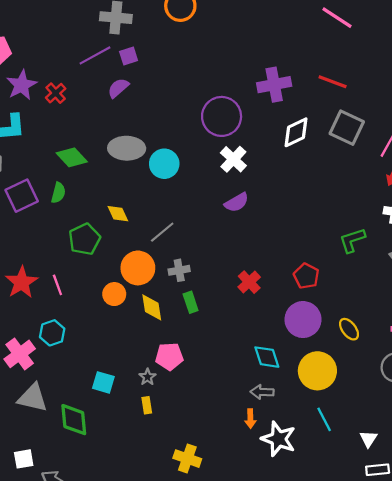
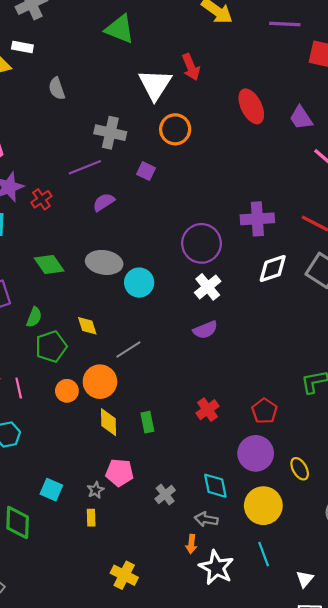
purple square: (129, 56) -> (146, 171), moved, turned 36
green semicircle: (58, 193) -> (34, 317), moved
gray cross: (179, 270) -> (165, 495), moved, turned -36
orange circle: (114, 294) -> (67, 391), moved

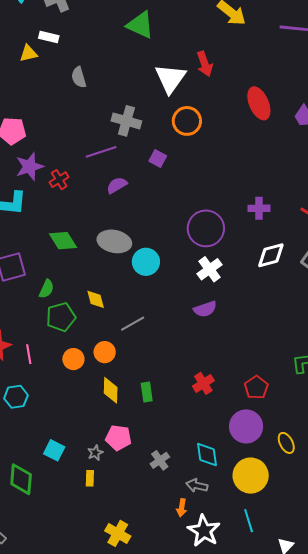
purple cross: (257, 219) -> (259, 208), size x0.7
orange circle: (100, 382) -> (105, 352), size x0.7

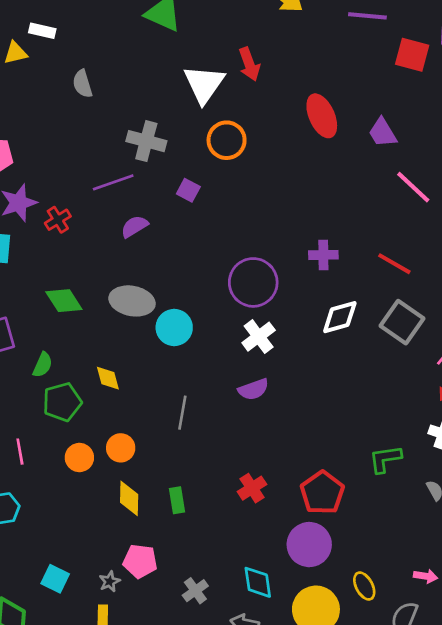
gray line: (133, 324) -> (182, 413), moved, turned -50
red pentagon: (256, 387) -> (322, 493), size x1.4
yellow ellipse: (286, 443) -> (364, 586), moved

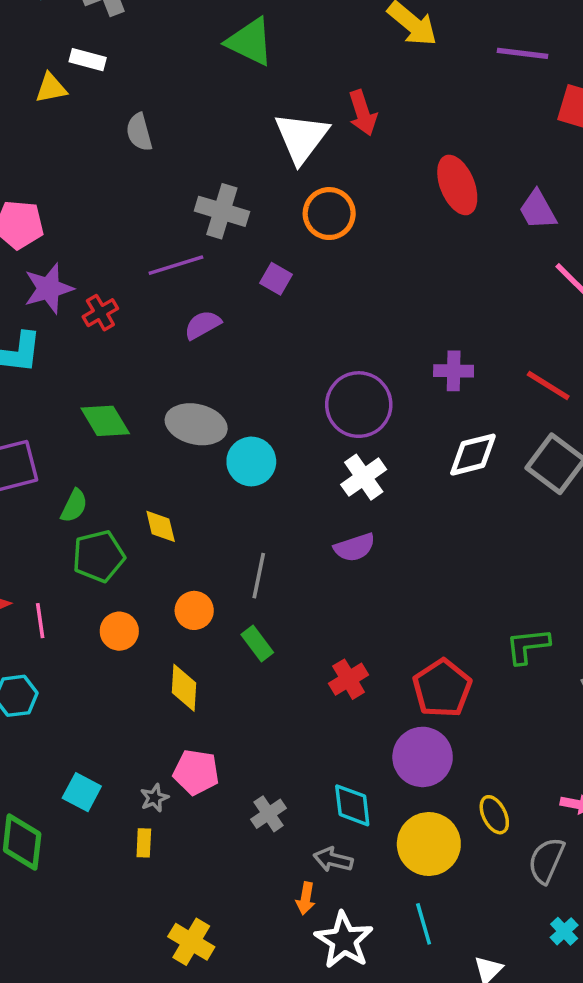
orange circle: (121, 448) -> (194, 610), moved
green rectangle: (177, 500) -> (257, 644), moved, turned -30

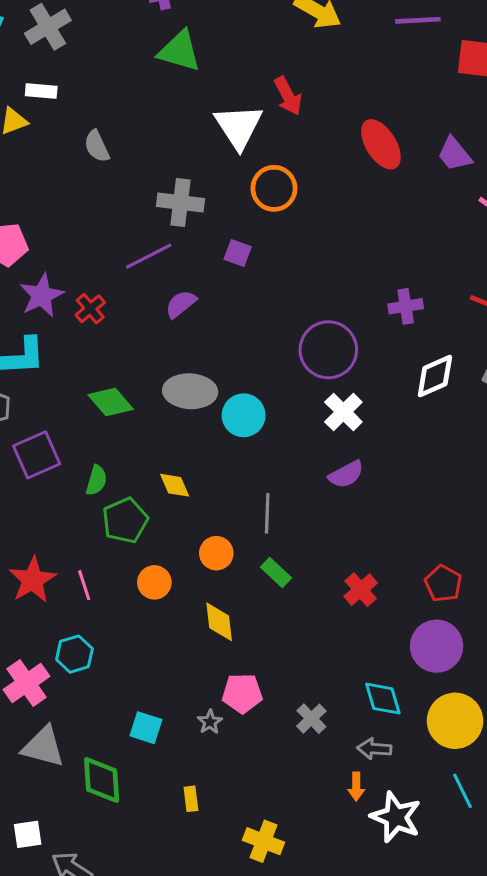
red pentagon: (442, 688) -> (443, 584), size x0.7
yellow rectangle: (144, 843) -> (191, 799), moved

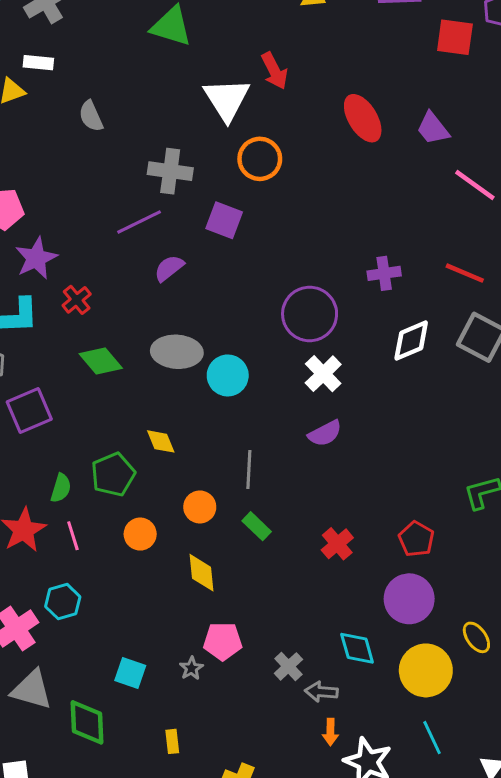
purple square: (238, 253) -> (224, 220), size x1.4
red cross: (90, 309) -> (77, 300), moved
green semicircle: (96, 480) -> (61, 488), moved
gray arrow: (374, 749) -> (321, 692), moved

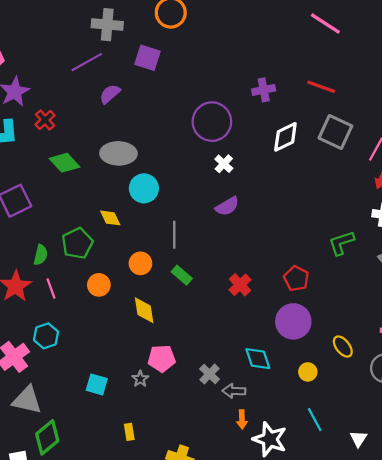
white cross: (323, 374) -> (224, 164), size x0.7
cyan circle: (228, 375) -> (144, 188), moved
yellow circle: (426, 670) -> (308, 372), size x0.5
green diamond: (87, 722) -> (47, 437), moved, turned 56

